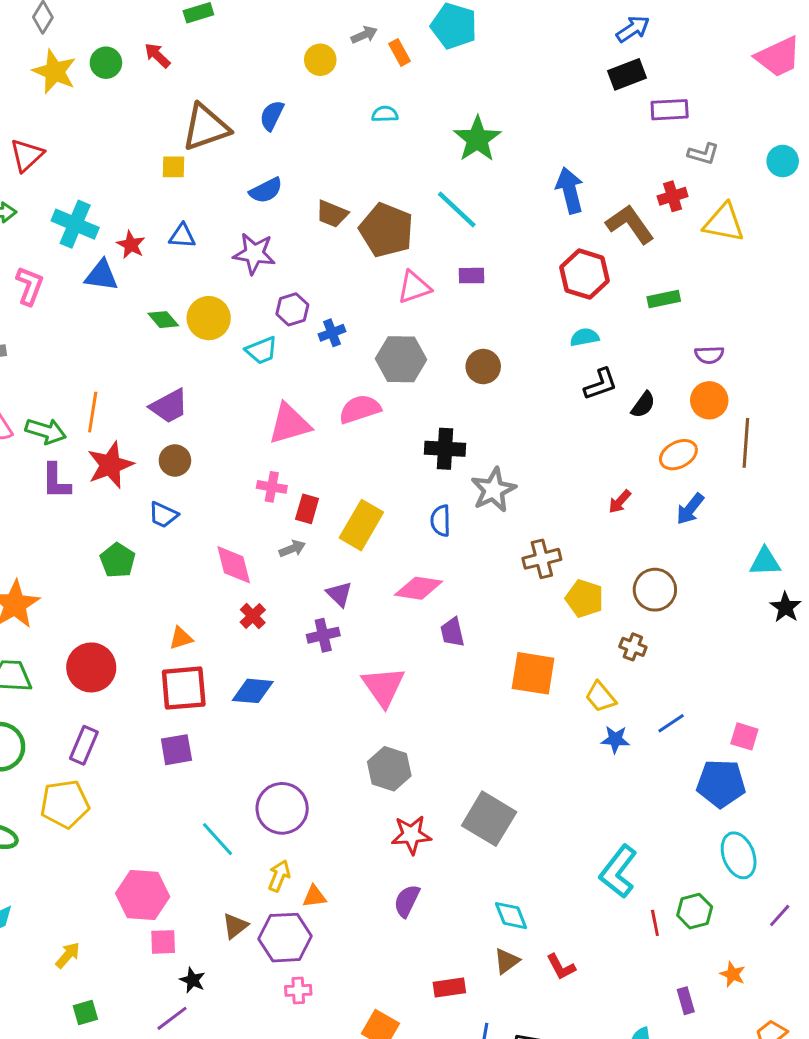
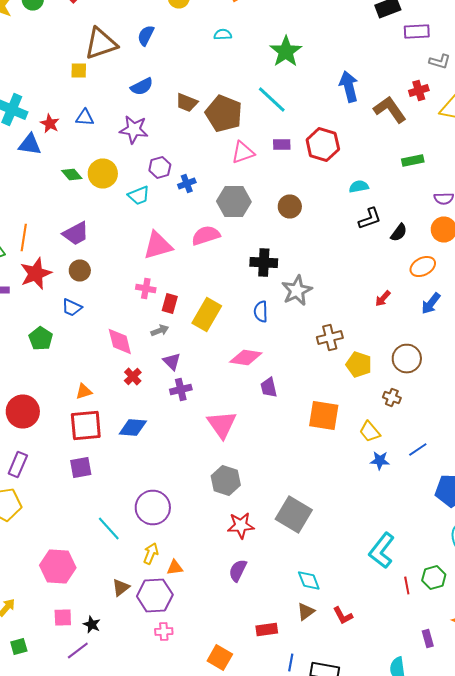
red hexagon: (584, 274) -> (323, 144), moved
purple triangle: (339, 594) -> (172, 362), moved
pink square: (163, 942) -> (63, 618), moved

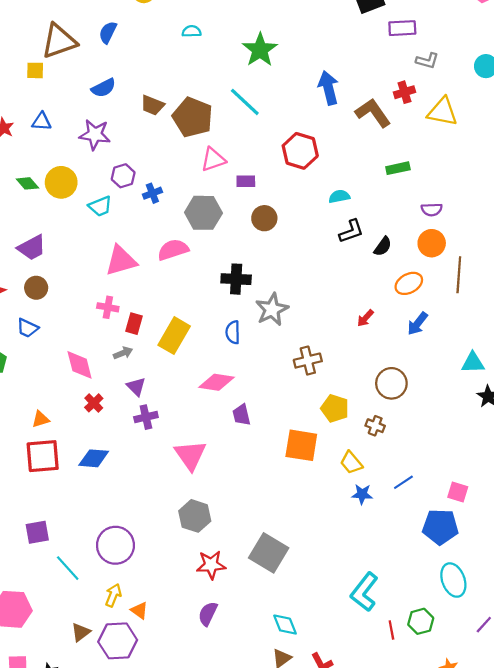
purple rectangle: (282, 144) -> (246, 181), moved
yellow pentagon: (359, 364) -> (335, 408), moved
purple square: (81, 468) -> (37, 532), moved
orange triangle: (175, 568) -> (139, 610), turned 42

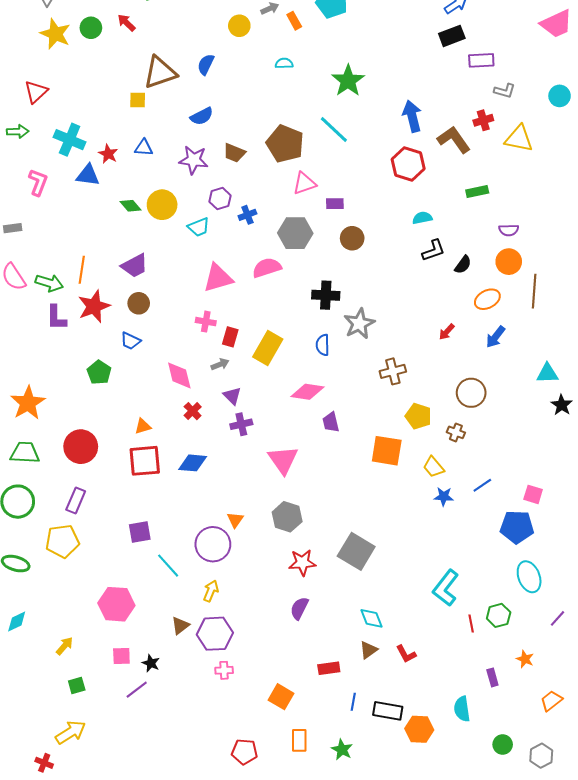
brown trapezoid: (152, 105) -> (234, 153), moved
red hexagon: (300, 151) -> (408, 164), moved
orange triangle: (139, 610) -> (235, 520), moved, turned 30

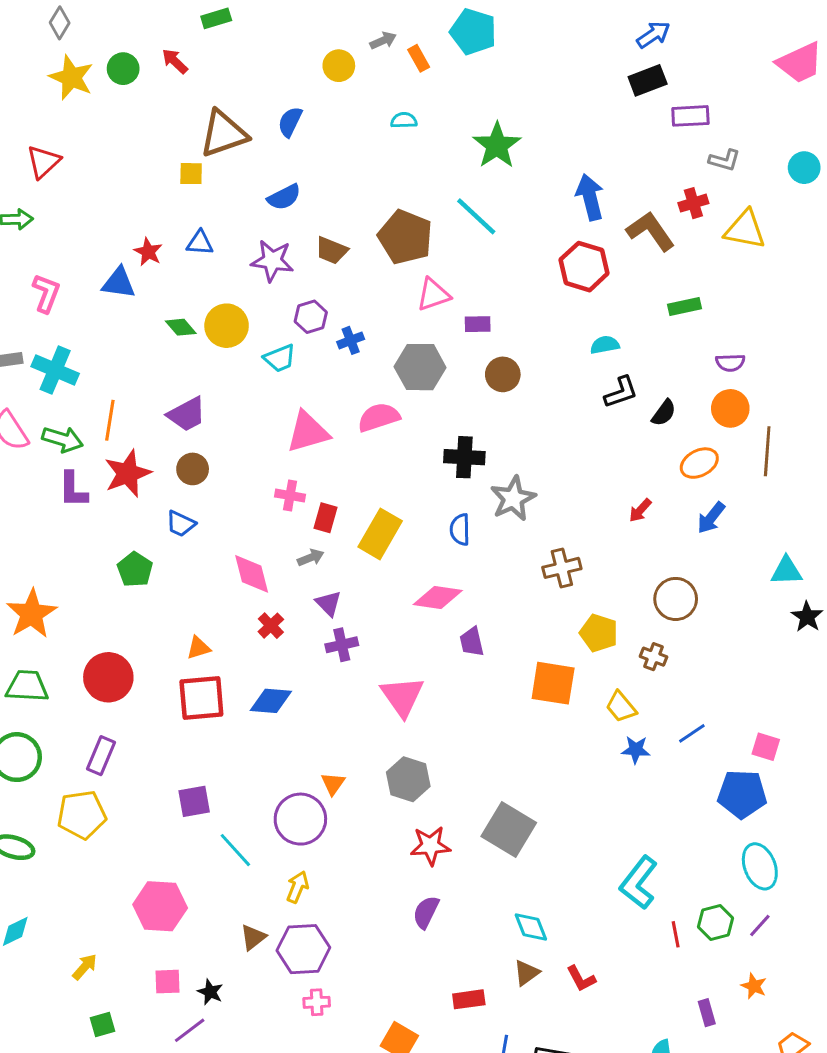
cyan cross: (70, 140) -> (55, 370), moved
purple line: (558, 618) -> (760, 925), moved

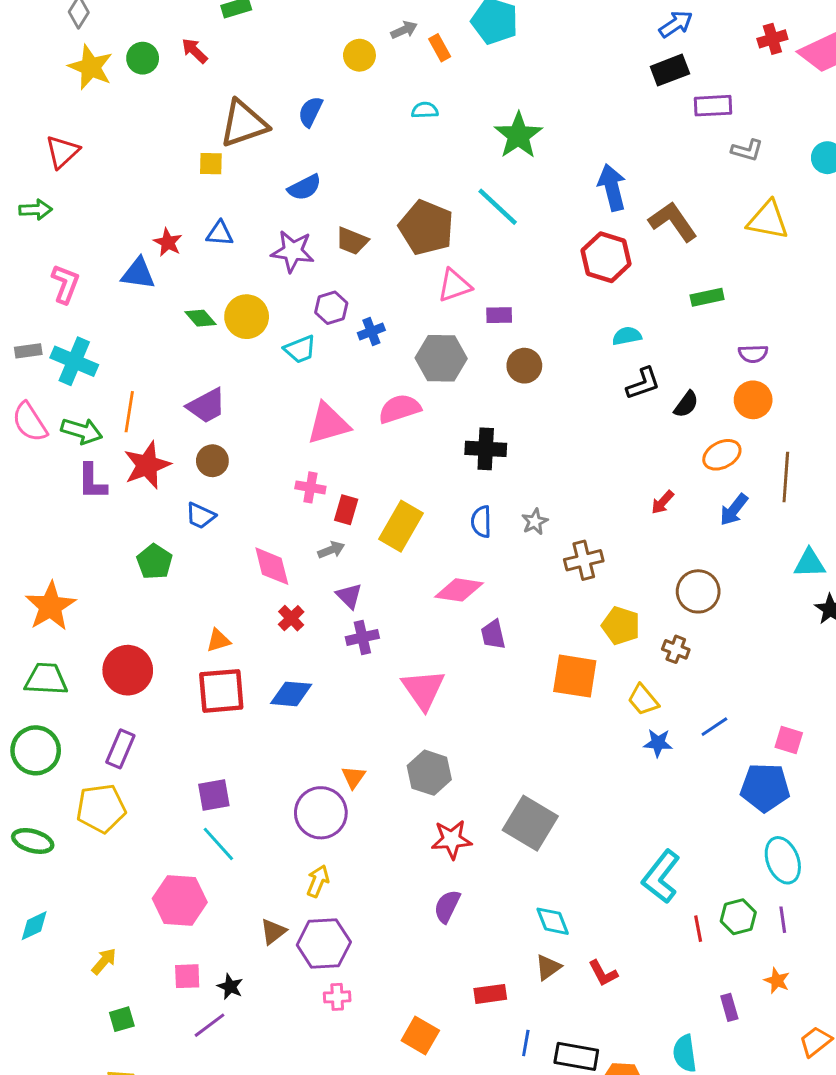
red cross: (693, 203) -> (772, 39), moved
brown line: (767, 451) -> (786, 477), moved
gray star: (513, 499) -> (535, 522), moved, size x0.6
cyan line: (235, 850) -> (218, 844), moved
purple line: (760, 925) -> (783, 920), turned -50

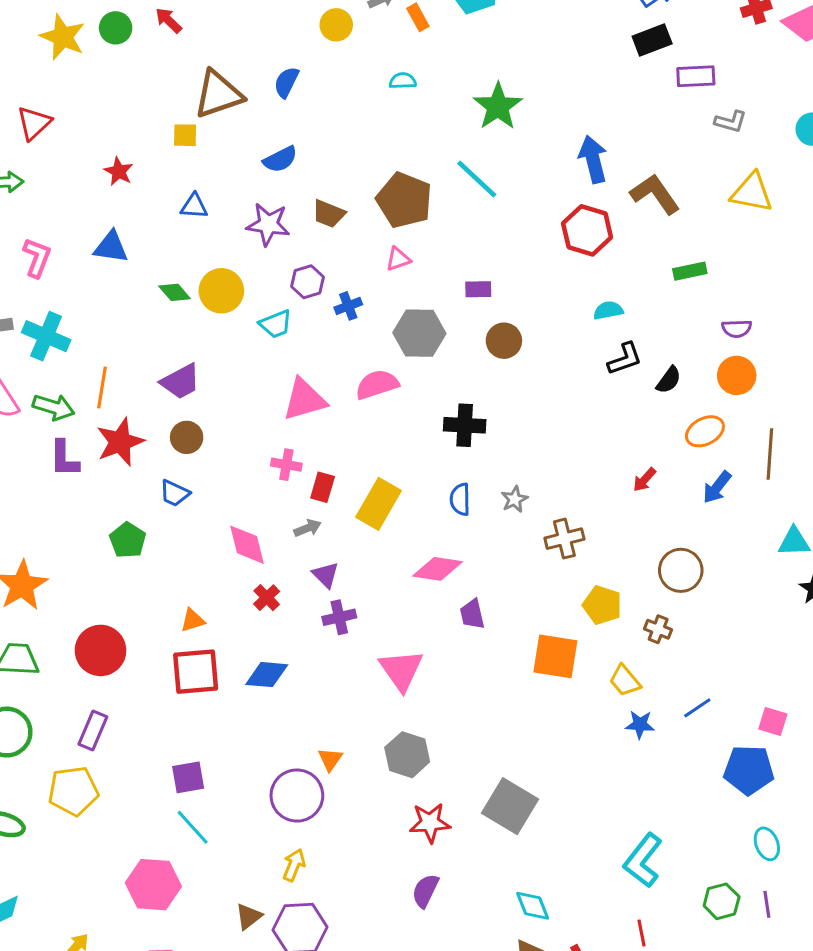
red star: (168, 242) -> (119, 171), moved
pink triangle: (455, 285) -> (398, 259), moved, size x0.7
cyan ellipse: (783, 860) -> (767, 844), size x0.7
red line: (698, 929) -> (641, 933), moved

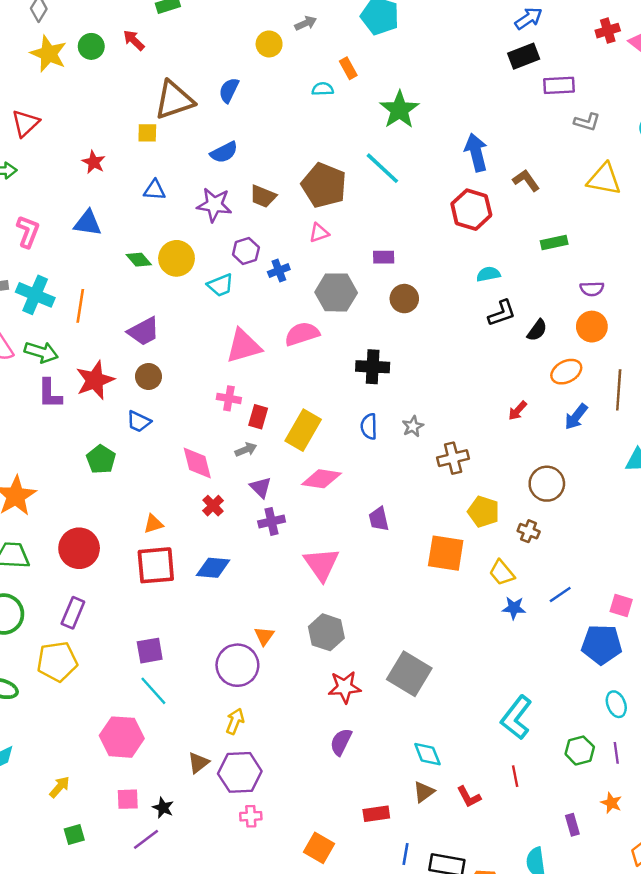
orange rectangle: (418, 17) -> (348, 68), moved
brown L-shape: (655, 194) -> (526, 180), size x0.7
orange line: (102, 388) -> (80, 306), moved
pink diamond: (437, 569) -> (321, 479), moved

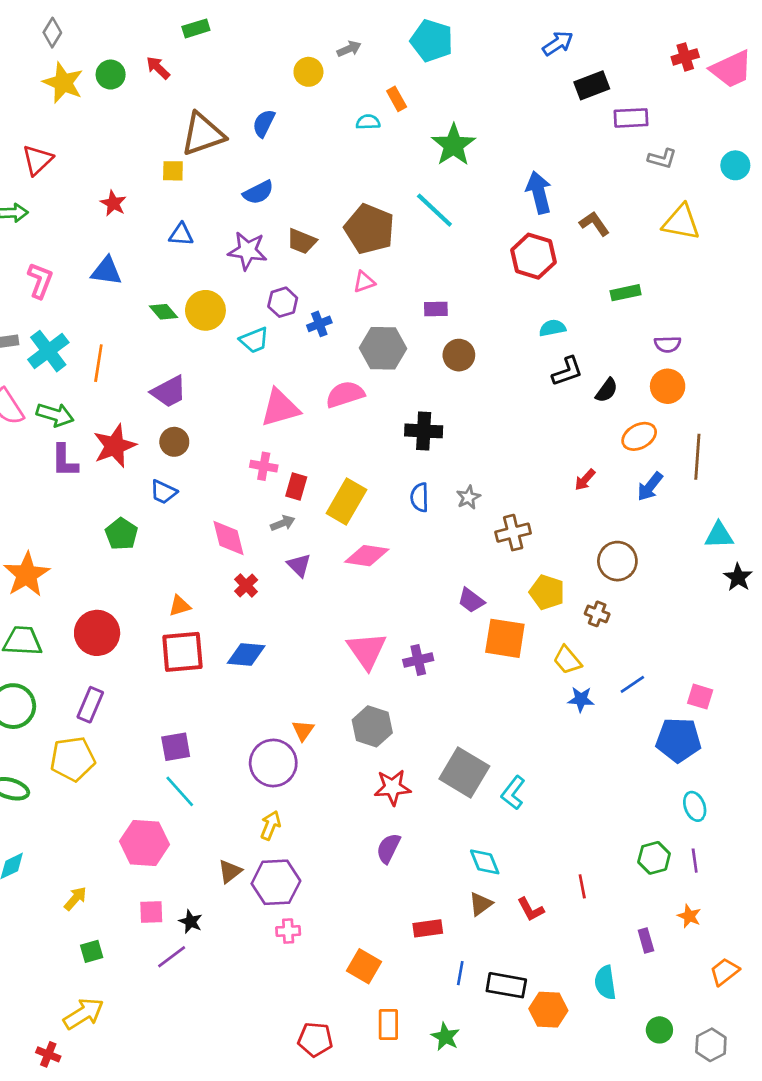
blue arrow: (529, 18) -> (558, 43), moved
cyan cross: (35, 295) -> (48, 351), turned 30
purple trapezoid: (379, 519) -> (471, 600), moved, turned -40
purple cross: (272, 521) -> (418, 660), moved
cyan L-shape: (516, 718) -> (513, 793), moved, size x0.7

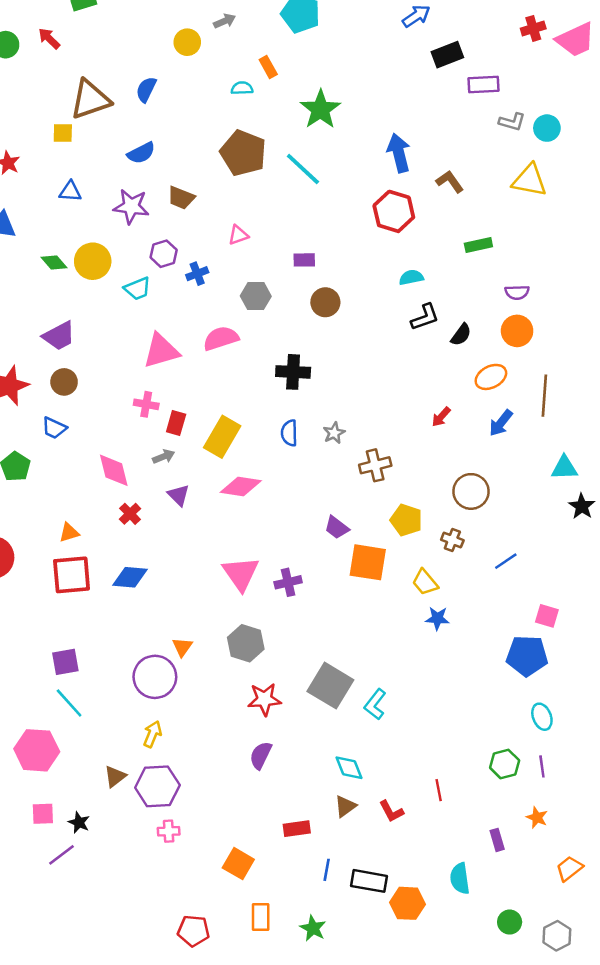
cyan circle: (735, 165) -> (547, 128), moved
brown pentagon: (369, 229) -> (243, 153), moved
gray hexagon: (383, 348) -> (256, 296), size x0.7
blue line: (632, 684) -> (506, 561), moved

